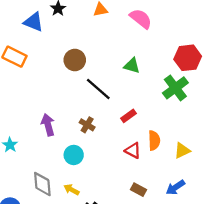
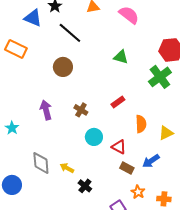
brown circle: (75, 60) -> (63, 67), moved
black line: (98, 89) -> (70, 33), moved
red triangle: (133, 151) -> (119, 147), moved
cyan circle: (74, 155) -> (94, 137), moved
blue arrow: (175, 187) -> (151, 161), moved

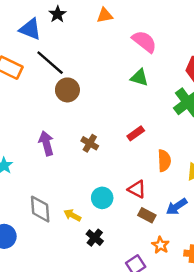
pink semicircle: (129, 15) -> (144, 42), moved
black line: (70, 33) -> (50, 63), moved
cyan circle: (94, 137) -> (102, 198), moved

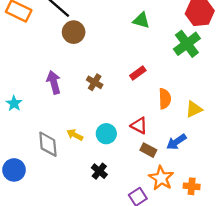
yellow arrow: (72, 215) -> (75, 135), moved
orange star: (160, 245) -> (161, 178), size x1.5

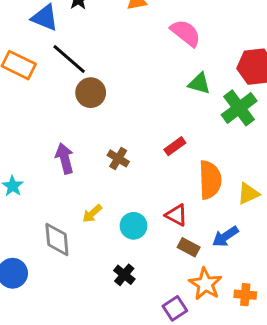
green triangle: (141, 20) -> (199, 83), moved
orange semicircle: (165, 99) -> (210, 180), size x1.4
yellow arrow: (75, 135) -> (92, 214), moved, turned -70

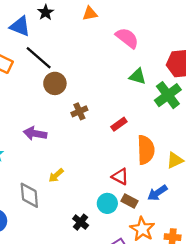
purple arrow: (65, 158) -> (35, 133), turned -65
brown cross: (118, 158) -> (79, 111), moved, turned 35
cyan circle: (134, 226) -> (107, 203), moved

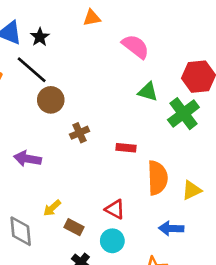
black star: (46, 12) -> (40, 37), moved
red rectangle: (119, 124) -> (126, 148), turned 42
red triangle: (120, 177) -> (115, 209), moved
blue arrow: (157, 193) -> (171, 228), turned 36
brown rectangle: (129, 201) -> (74, 227), moved

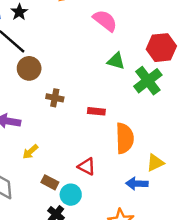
brown cross: (79, 133) -> (55, 98), turned 35
yellow triangle: (192, 190) -> (155, 163), moved
yellow arrow: (52, 208) -> (30, 152), moved
cyan circle: (112, 241) -> (71, 195), moved

